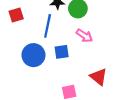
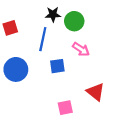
blue circle: (33, 55) -> (16, 69), moved

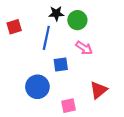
blue circle: (16, 69) -> (37, 87), moved
red triangle: (96, 92) -> (99, 90), turned 42

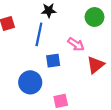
green circle: (77, 20) -> (94, 17), moved
red triangle: (99, 90) -> (96, 65), moved

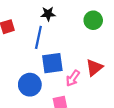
pink arrow: (76, 44) -> (73, 78), moved, turned 91
blue square: (53, 61) -> (52, 63), size x1.5

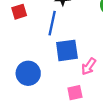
blue circle: (30, 85) -> (28, 73), moved

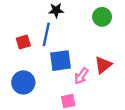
red square: (19, 12) -> (23, 42), moved

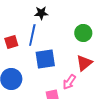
green circle: (102, 17) -> (83, 33), moved
pink arrow: (81, 76) -> (69, 82), moved

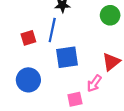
green circle: (83, 33) -> (110, 15), moved

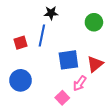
blue square: (67, 57) -> (68, 60), moved
pink square: (75, 99) -> (62, 98), turned -32

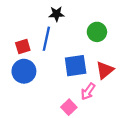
green circle: (94, 22) -> (97, 32), moved
blue circle: (20, 80) -> (24, 71), moved

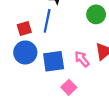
blue square: (76, 66) -> (54, 61), moved
pink arrow: (88, 91) -> (82, 59), moved, turned 105

